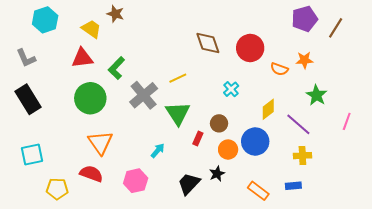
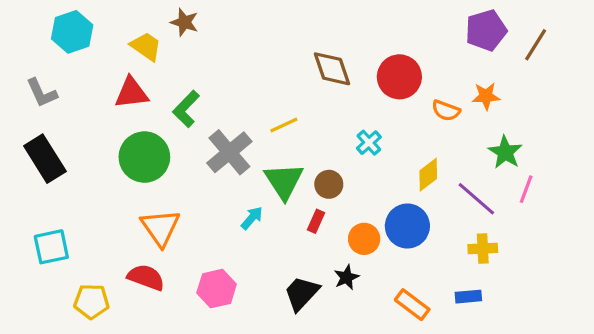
pink line: (347, 121) -> (526, 189), moved
brown circle: (219, 123) -> (329, 184), moved
cyan arrow: (158, 151) -> (252, 218), moved

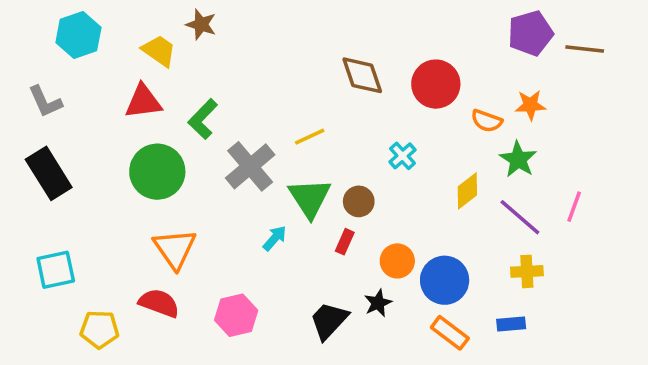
brown line: (536, 45) -> (585, 49), turned 64
green star: (505, 152) -> (518, 159), moved
blue circle: (407, 226) -> (445, 280), moved

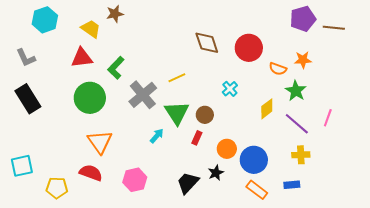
brown star: (201, 24) -> (115, 14), turned -30
cyan square: (56, 270) -> (22, 166), moved

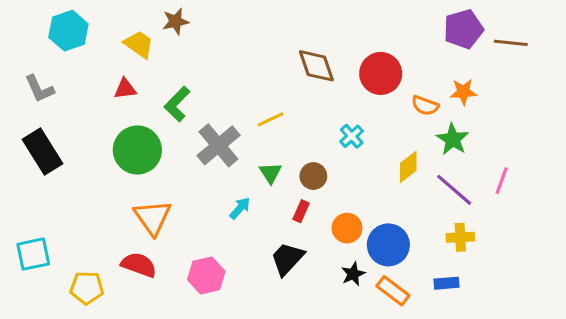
red triangle: (82, 58) -> (125, 89), size x0.7
green triangle: (177, 113) -> (270, 173), size x0.6
black star: (216, 173) -> (353, 274), moved
black trapezoid: (188, 183) -> (287, 259), moved

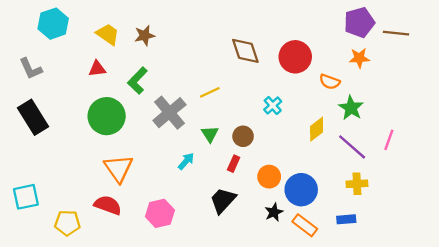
brown star: (176, 21) -> (145, 35), moved
orange star: (463, 92) -> (359, 58), moved

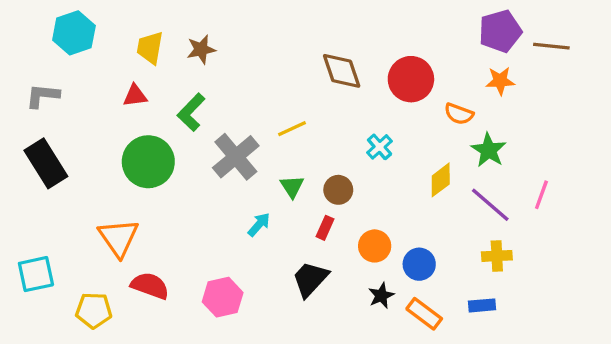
yellow trapezoid: (108, 34) -> (150, 48), turned -115
gray L-shape: (31, 69) -> (43, 96), turned 120
orange triangle: (118, 168) -> (119, 238), moved
blue circle: (301, 190) -> (419, 264), size x0.7

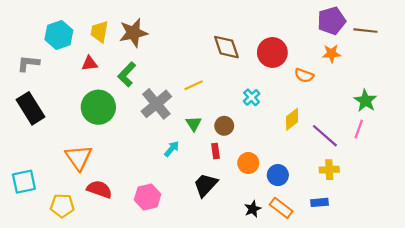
cyan hexagon: (74, 33) -> (59, 35), moved
brown star: (201, 49) -> (133, 33), size x1.5
green star: (489, 150) -> (365, 101), moved
red rectangle: (325, 228) -> (215, 151), turned -32
black star: (381, 296) -> (253, 209), moved

